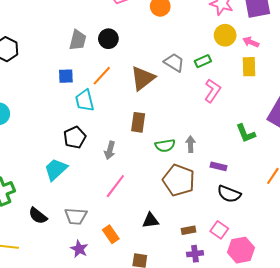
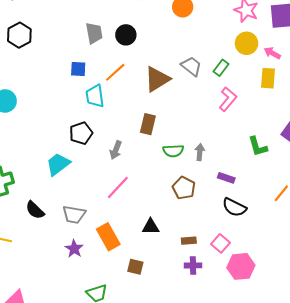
gray trapezoid: (78, 40) -> (94, 33), turned -30
green rectangle: (203, 61) -> (221, 68), turned -35
brown pentagon: (179, 180) -> (184, 188), size x0.7
orange rectangle: (111, 234) -> (108, 237), size x1.4

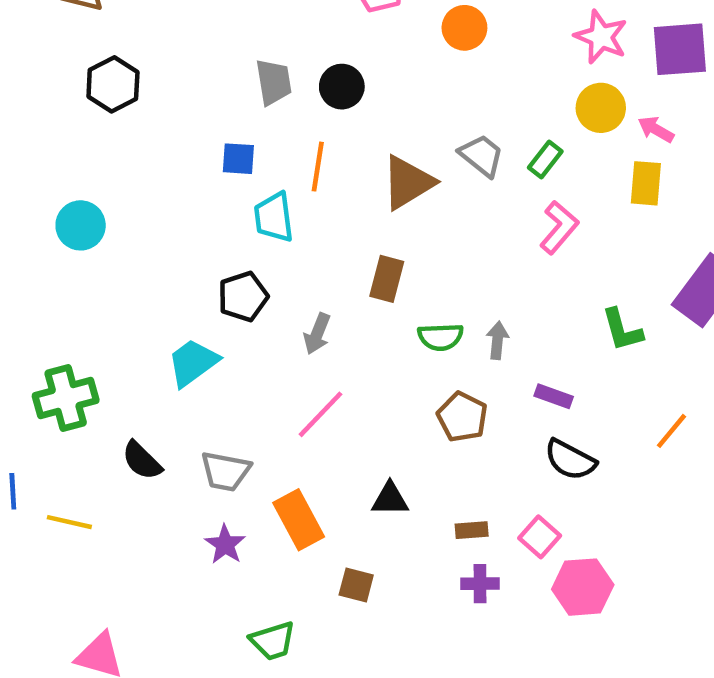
orange line: (115, 72) -> (318, 167), turned -40

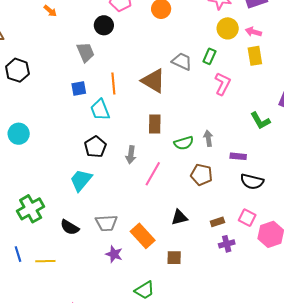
black circle: (342, 87) -> (104, 25), moved
brown triangle: (408, 182) -> (153, 81), turned -44
pink line: (321, 414) -> (153, 174), moved

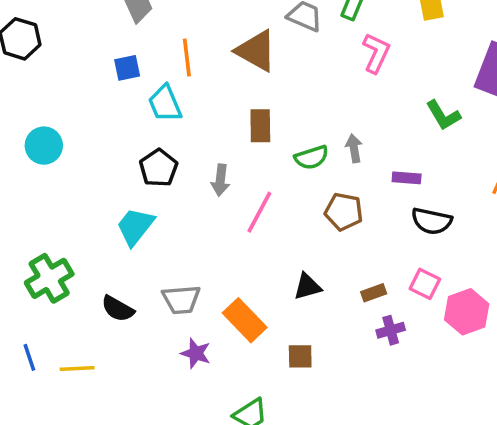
cyan circle: (19, 134) -> (44, 146), moved

